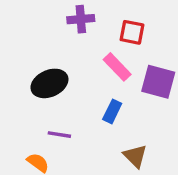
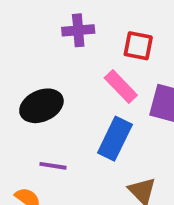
blue rectangle: (112, 111) -> (115, 139), size x1.5

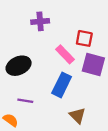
red square: (138, 46) -> (84, 38), moved

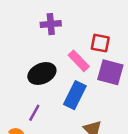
black ellipse: (19, 66) -> (42, 74), moved
purple line: (25, 101) -> (34, 113), turned -70

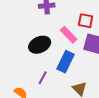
purple line: (34, 113) -> (43, 78), moved

